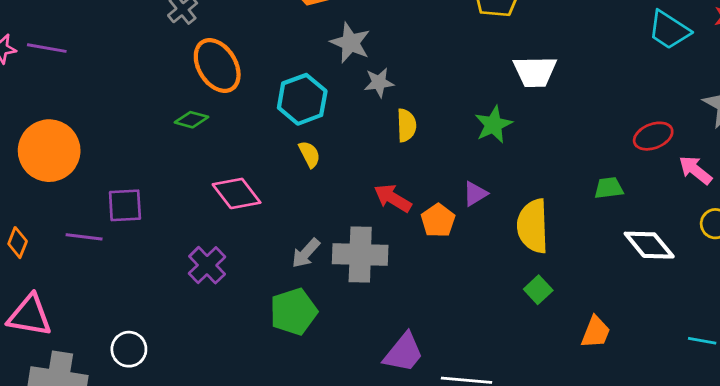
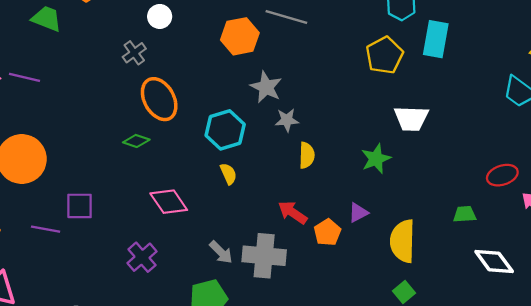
gray arrow: (306, 253) -> (221, 252), turned -90

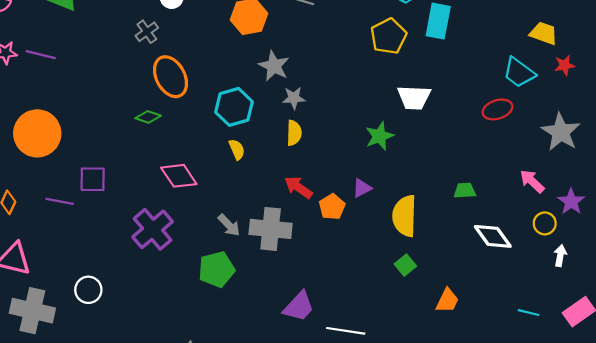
yellow semicircle: (307, 155) -> (294, 133), moved
red ellipse: (502, 175) -> (497, 109), moved
purple cross: (142, 257) -> (153, 229), size x1.4

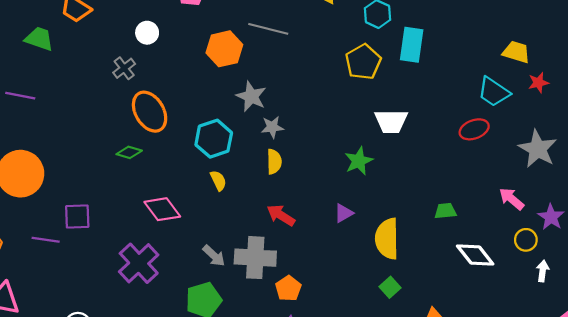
orange pentagon: (332, 207) -> (288, 288), moved

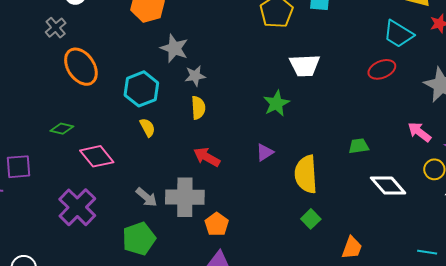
green diamond: (129, 152) -> (62, 129), moved

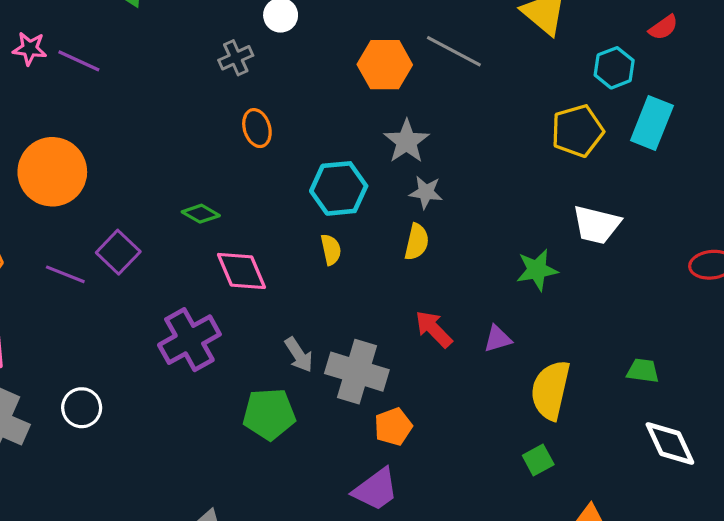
orange ellipse: (81, 67) -> (257, 128), size x0.6
red arrow: (207, 157) -> (434, 329), moved
purple square: (18, 167) -> (118, 252), turned 32

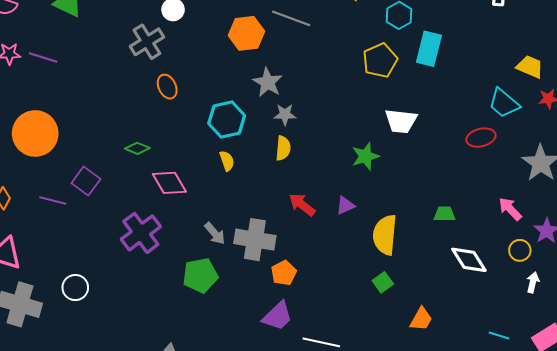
gray cross: (236, 58) -> (147, 42), size x1.5

